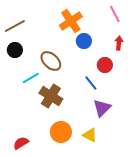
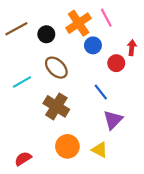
pink line: (115, 14) -> (106, 18), moved
black circle: (15, 50) -> (46, 34), moved
red circle: (105, 65) -> (116, 63), moved
cyan line: (31, 78) -> (22, 82), moved

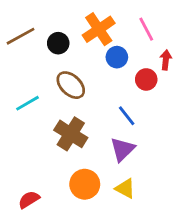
pink line: (106, 18) -> (146, 29), moved
purple triangle: (113, 120) -> (122, 149), moved

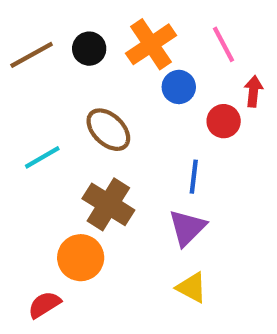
black circle: (58, 43) -> (89, 49), moved
blue line: (127, 116) -> (194, 177), turned 45
orange circle: (85, 184) -> (81, 258), moved

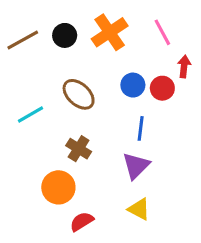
blue circle: (179, 87) -> (133, 85), moved
brown cross: (108, 204) -> (79, 149), size x0.7
red semicircle: (44, 305) -> (82, 222), moved

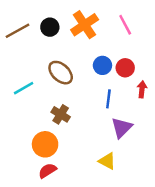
red arrow: (184, 66) -> (142, 89), moved
purple triangle: (136, 166) -> (122, 128), moved
red semicircle: (82, 222) -> (47, 171), moved

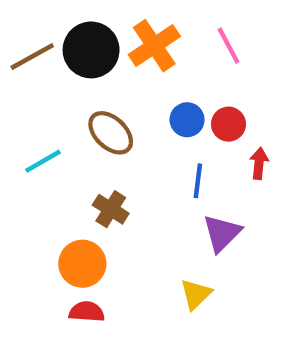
black circle: (50, 27) -> (91, 50), size x1.6
yellow triangle: (107, 161) -> (196, 294), turned 48
red semicircle: (47, 171) -> (87, 312), turned 36

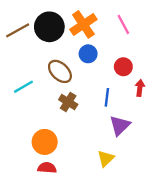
blue circle: (187, 120) -> (88, 54), moved
brown cross: (111, 209) -> (68, 102), moved

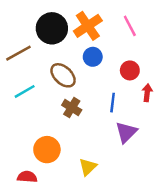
brown line: (18, 30) -> (18, 53), moved
yellow triangle: (106, 158) -> (88, 167), moved
red semicircle: (47, 168) -> (27, 177), moved

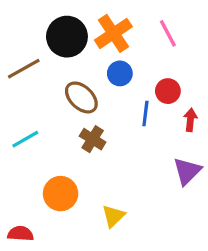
cyan line: (25, 91) -> (25, 139), moved
blue line: (113, 103) -> (145, 113), moved
purple triangle: (126, 132) -> (187, 171), moved
red semicircle: (27, 177) -> (21, 234), moved

